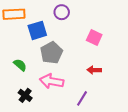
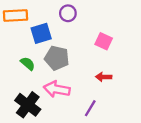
gray pentagon: (52, 53) -> (57, 58), turned -30
green semicircle: (20, 65) -> (28, 64), moved
black cross: (25, 95) -> (28, 105), size x1.6

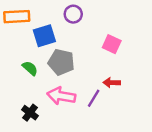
black cross: (28, 105) -> (30, 113), size x0.6
purple line: (90, 108) -> (94, 98), moved

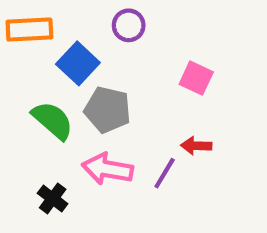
blue square: (44, 36) -> (78, 63), turned -30
green semicircle: (30, 68) -> (53, 120), size x1.5

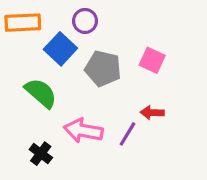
purple circle: (129, 25) -> (85, 21), moved
gray pentagon: (108, 110) -> (103, 68), moved

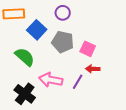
purple circle: (85, 21) -> (63, 13), moved
pink square: (152, 60) -> (88, 49), moved
black cross: (41, 154) -> (25, 94), size x1.5

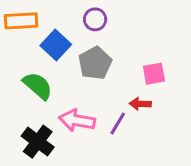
gray pentagon: (63, 42) -> (95, 63), turned 30
pink square: (88, 49) -> (154, 74), moved, turned -35

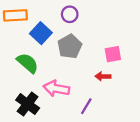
purple line: (118, 123) -> (86, 106), moved

